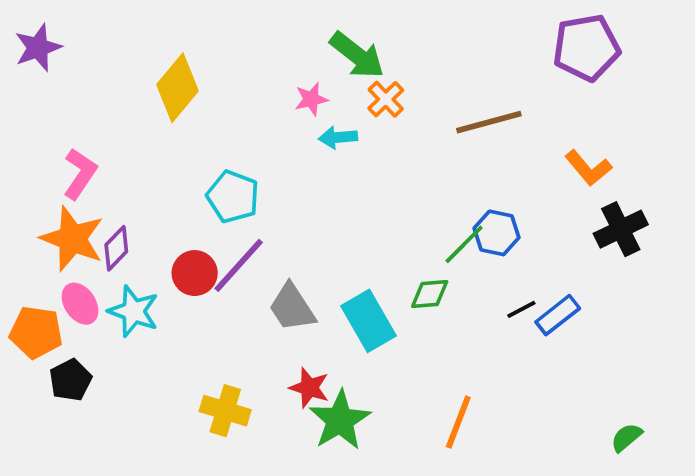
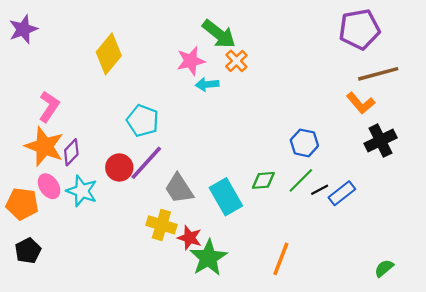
pink star: (311, 99) -> (191, 61), size x1.4
brown line: (489, 122) -> (378, 74), moved
green line: (464, 244) -> (301, 180), moved
black pentagon: (70, 380) -> (28, 251), moved
yellow cross: (225, 411) -> (161, 225), moved

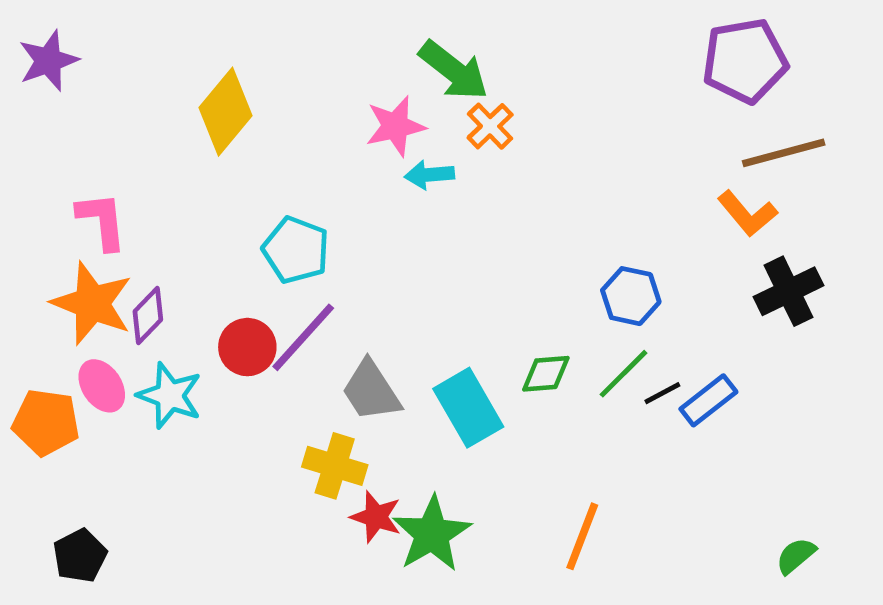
pink L-shape: (49, 107) -> (102, 221), turned -40
red star: (190, 238) -> (376, 517), moved
black pentagon: (28, 251) -> (80, 556), moved

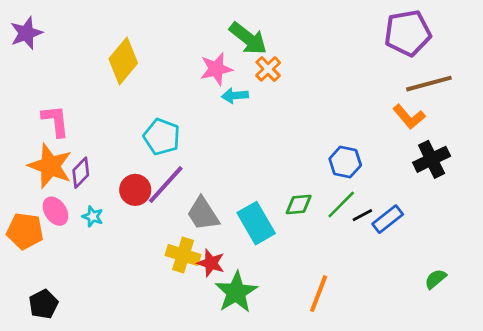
cyan star: (170, 396) -> (93, 216), size x0.6
red star: (376, 517) -> (211, 263), moved
green semicircle: (796, 556) -> (436, 279), moved

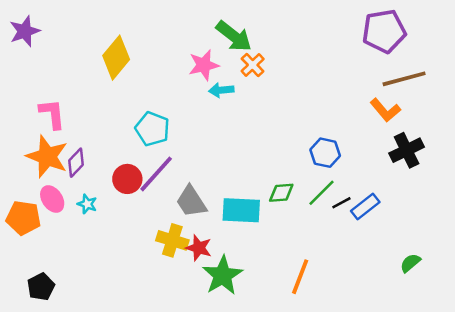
cyan rectangle: (256, 223) -> (241, 210), turned -57

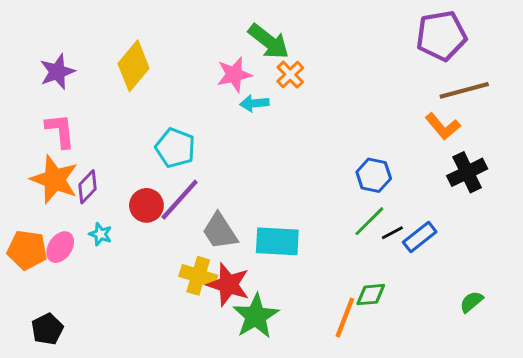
purple star: (25, 31) -> (57, 72), moved
green diamond: (281, 193) -> (371, 295), moved
pink ellipse: (52, 199) -> (60, 247), moved, turned 68
red star: (199, 248) -> (228, 284), size x1.4

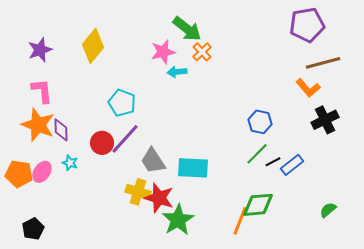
purple diamond: (88, 187) -> (61, 130), turned -45
green diamond: (371, 295) -> (258, 205), size x1.5

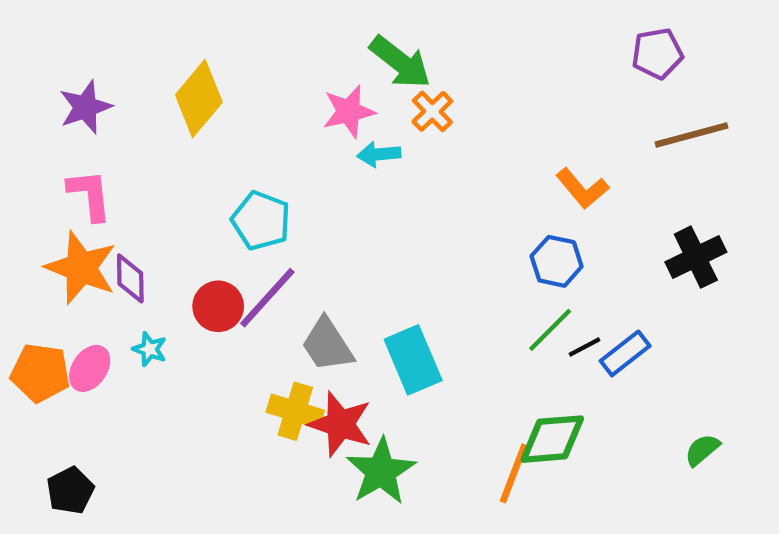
purple pentagon: (307, 25) -> (657, 54), size x0.7
orange L-shape: (308, 88) -> (582, 188), moved
cyan rectangle: (193, 168) -> (413, 360), turned 64

